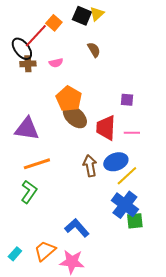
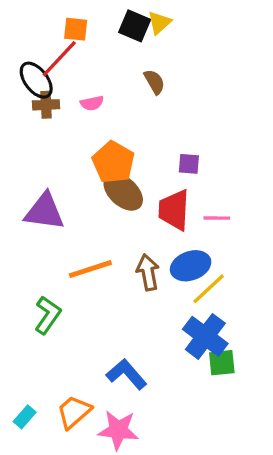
orange square: (54, 23) -> (76, 29), moved, turned -35
purple square: (127, 100) -> (189, 164), moved
orange line: (37, 164) -> (90, 269), moved

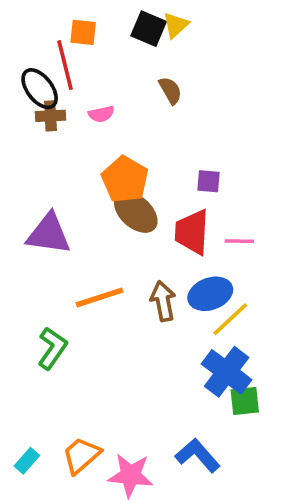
red line: (59, 59) -> (65, 65), turned -57
blue L-shape: (126, 374) -> (198, 455), moved

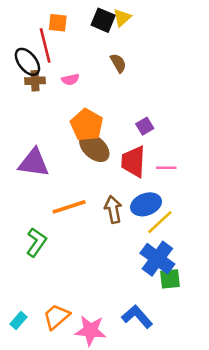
purple square: (208, 181) -> (145, 126), turned -36

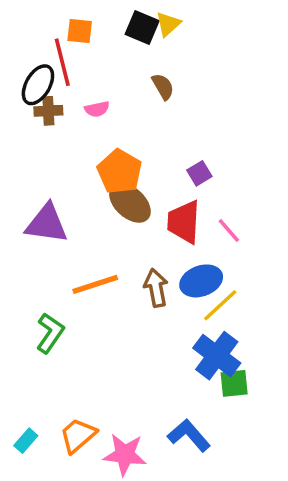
black ellipse: (27, 62) -> (38, 85), turned 68
pink line: (166, 168) -> (229, 231), turned 48

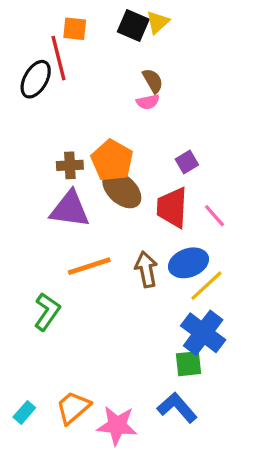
pink semicircle: (97, 109) -> (148, 102), moved
brown cross: (48, 111) -> (70, 165), moved
purple triangle: (47, 224) -> (70, 209), moved
green square: (234, 383) -> (188, 364), moved

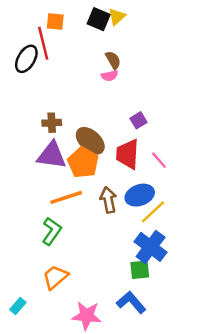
orange pentagon: (112, 160) -> (83, 163), moved
green L-shape: (47, 312) -> (52, 231), moved
orange trapezoid: (73, 408) -> (55, 277), moved

